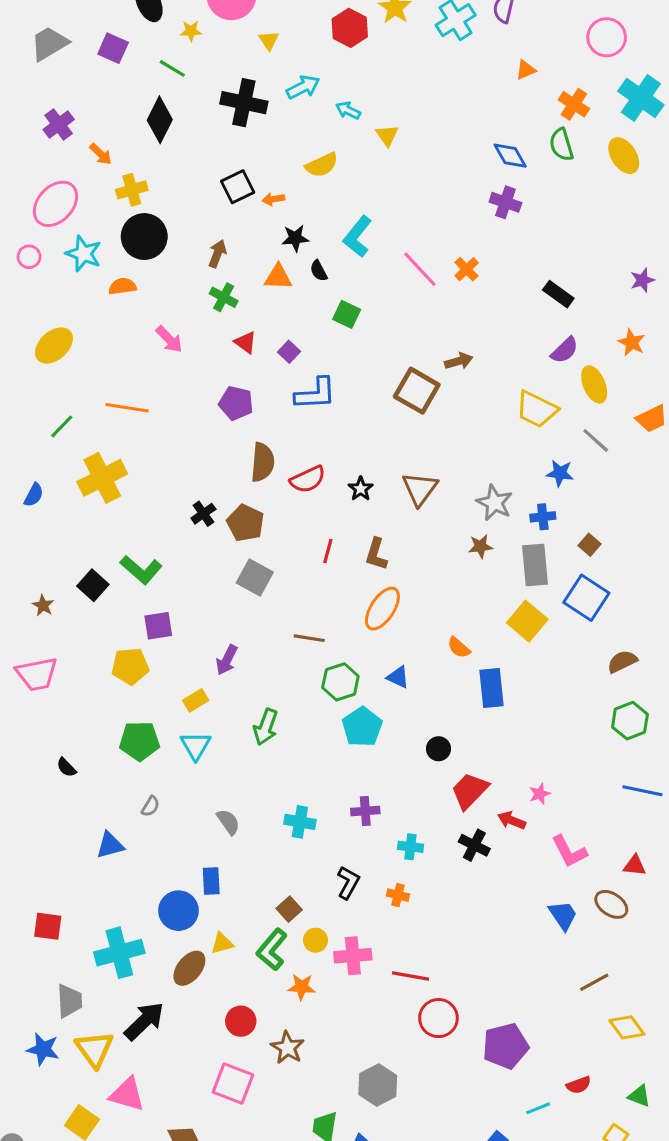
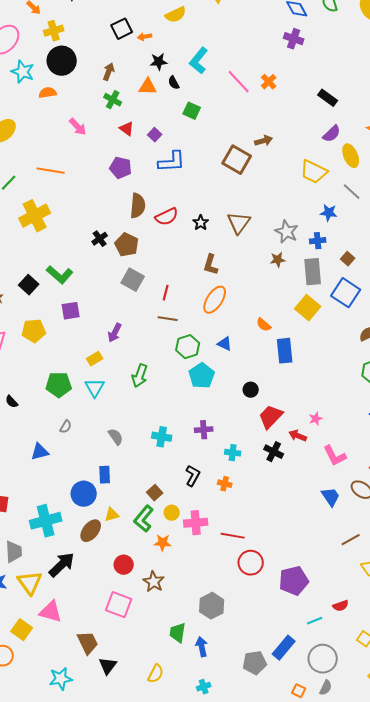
red line: (328, 551) -> (166, 293), moved
yellow pentagon: (130, 666) -> (34, 331), moved

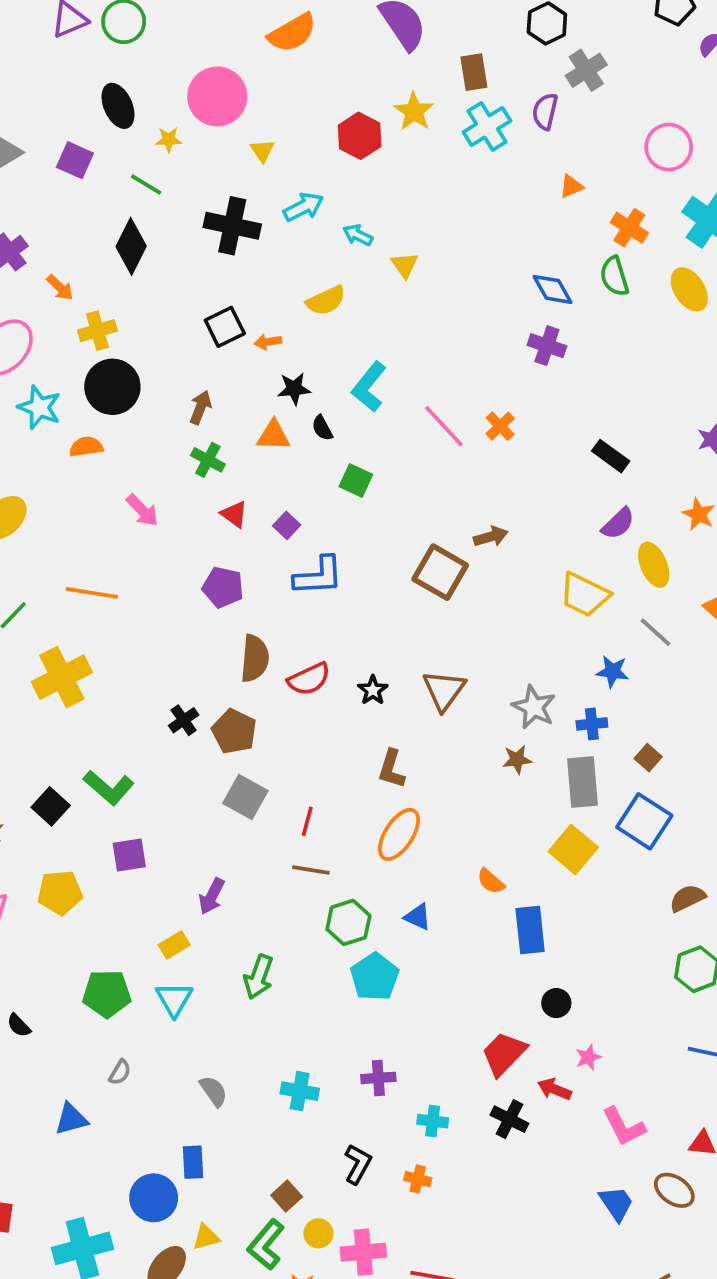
black circle: (251, 390) -> (556, 1003), moved

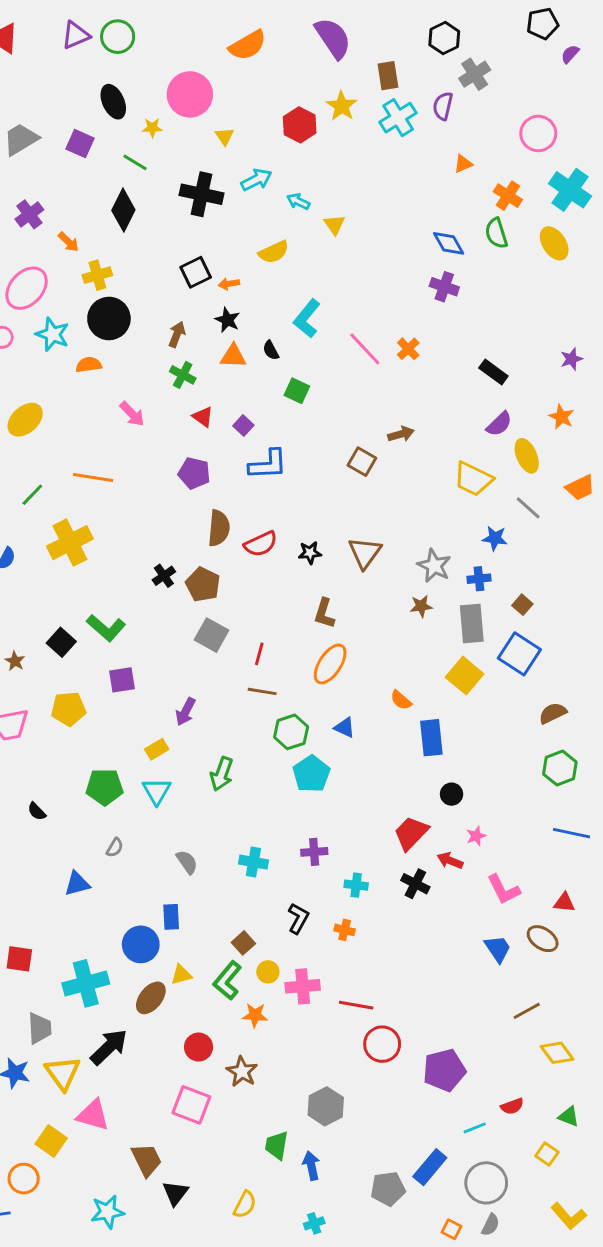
black star: (294, 389) -> (227, 320), moved, turned 30
brown square: (440, 572) -> (362, 462), size x0.7
black star: (373, 690) -> (310, 553), turned 30

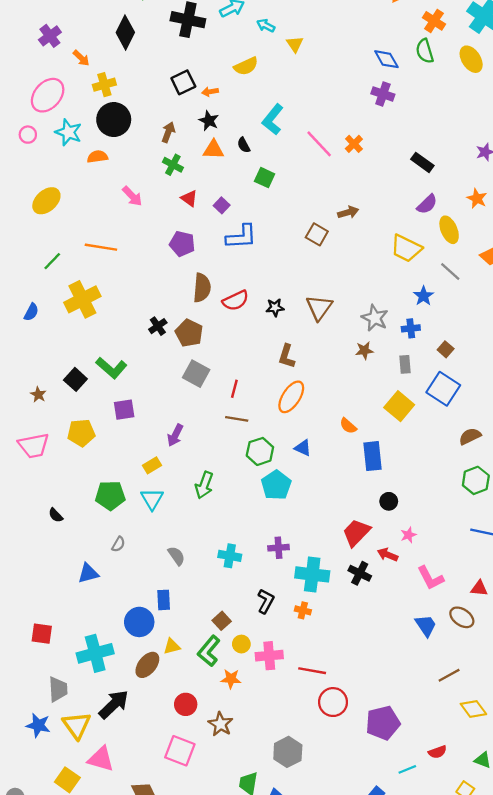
blue star: (495, 538) -> (424, 296), turned 30
gray rectangle: (472, 624) -> (405, 364), size x0.6
cyan cross: (356, 885) -> (312, 574), size x1.8

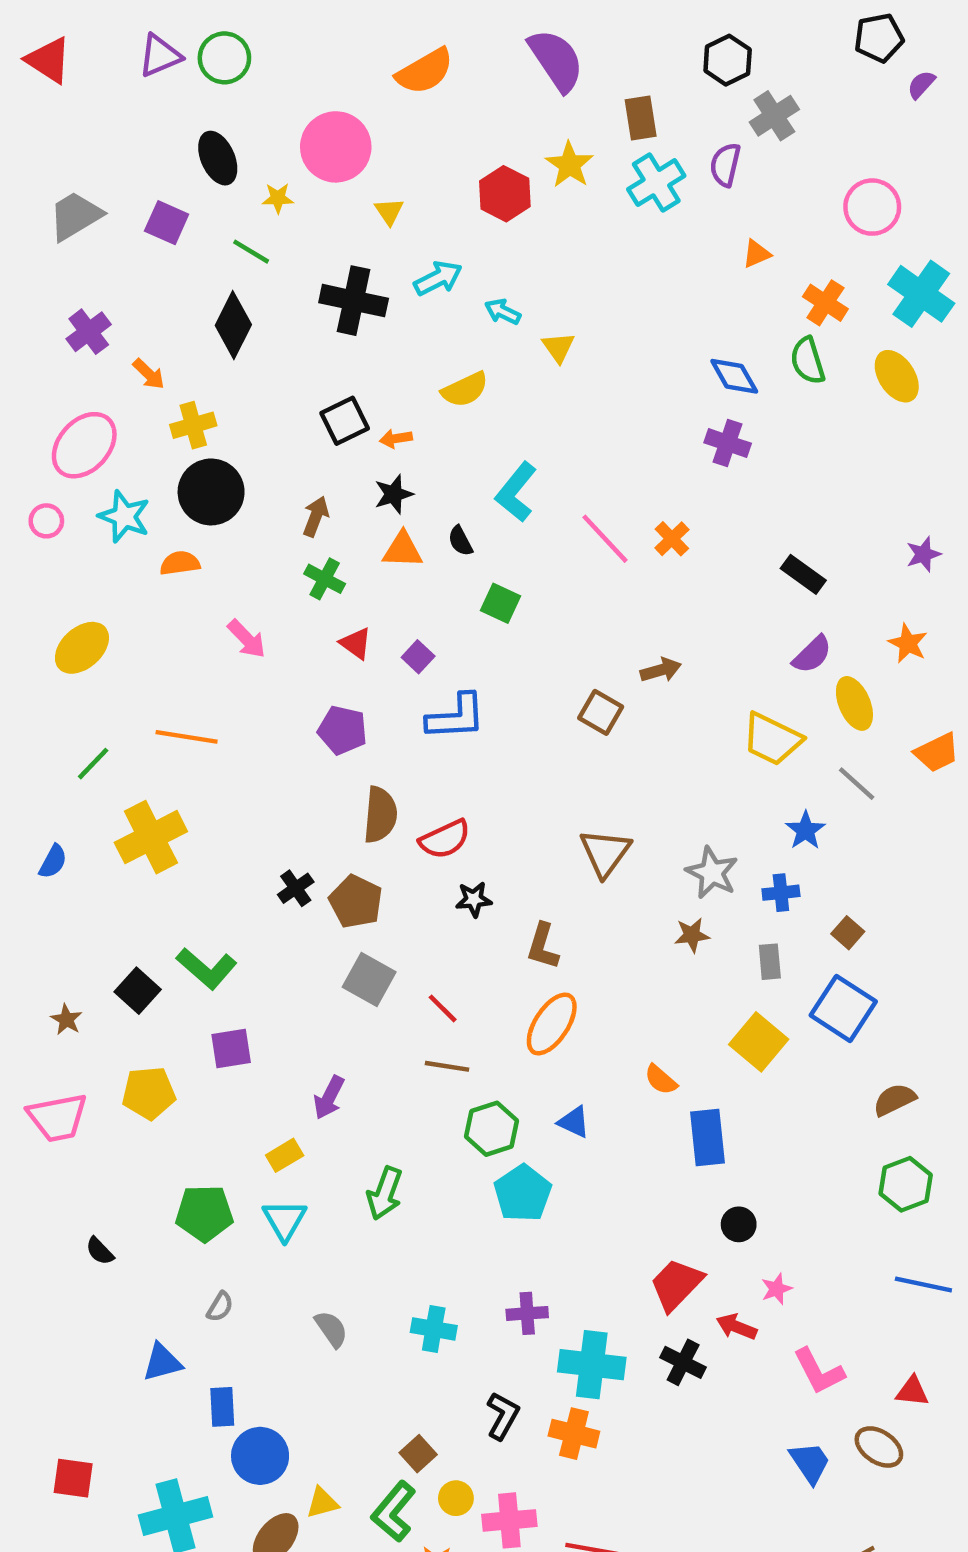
black star: (209, 121) -> (394, 494), turned 30
black star: (275, 308) -> (474, 899), moved
red line: (234, 389) -> (443, 1008), turned -60
blue rectangle: (164, 600) -> (222, 1407), moved
orange cross: (303, 610) -> (574, 1434), size x1.5

